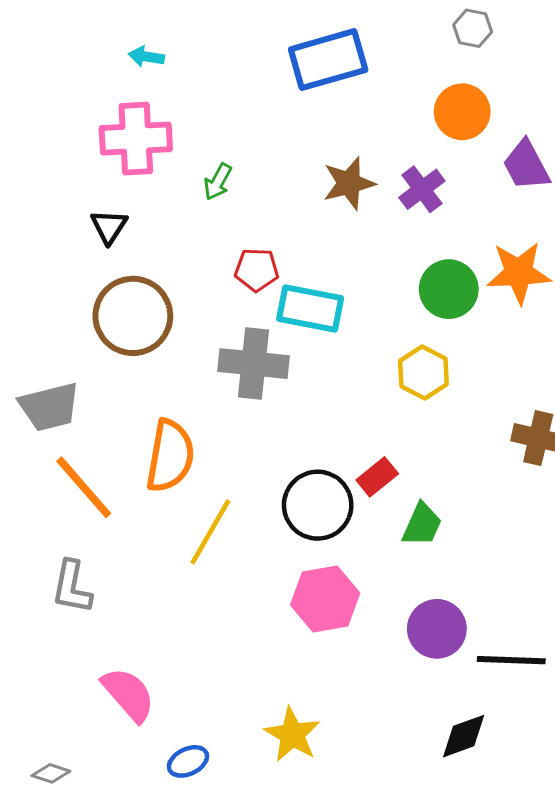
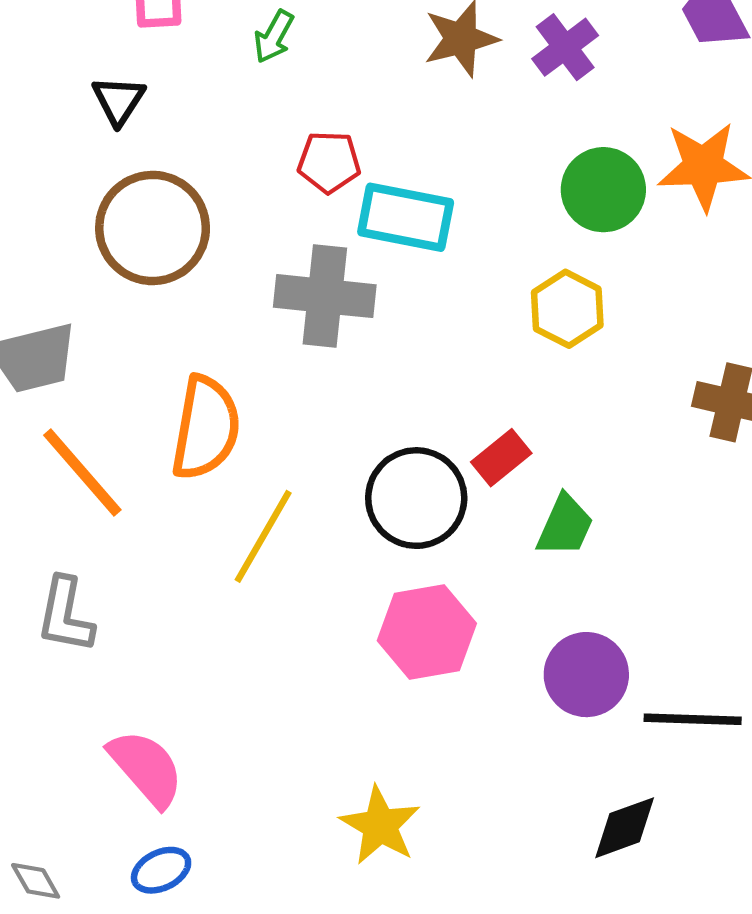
blue ellipse: (188, 761) -> (161, 870), moved
gray diamond: (51, 773) -> (36, 881), turned 42

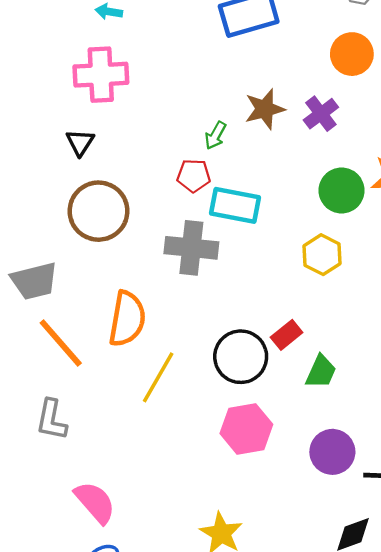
green arrow: (274, 37) -> (215, 135), moved

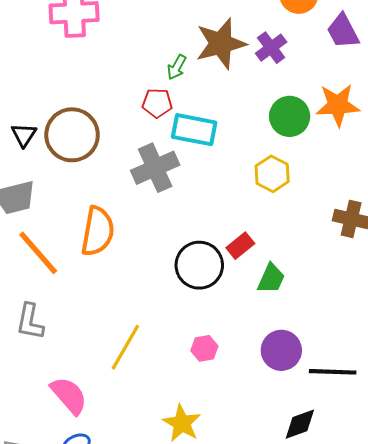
brown star: (265, 109) -> (221, 44), size x1.4
black triangle: (80, 142) -> (24, 135), moved
gray cross: (191, 248) -> (155, 168), turned -30
yellow line: (158, 377) -> (125, 347), moved
pink hexagon: (246, 429) -> (204, 348), moved, size x0.6

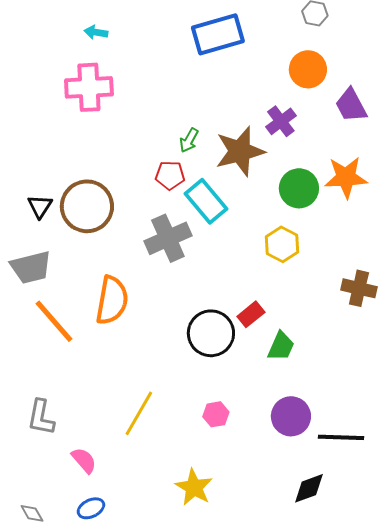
brown star: (221, 44) -> (240, 151), moved
cyan rectangle: (194, 130) -> (206, 201), turned 39
gray L-shape: (30, 322) -> (41, 417), moved
pink semicircle: (69, 395) -> (84, 460), size x0.7

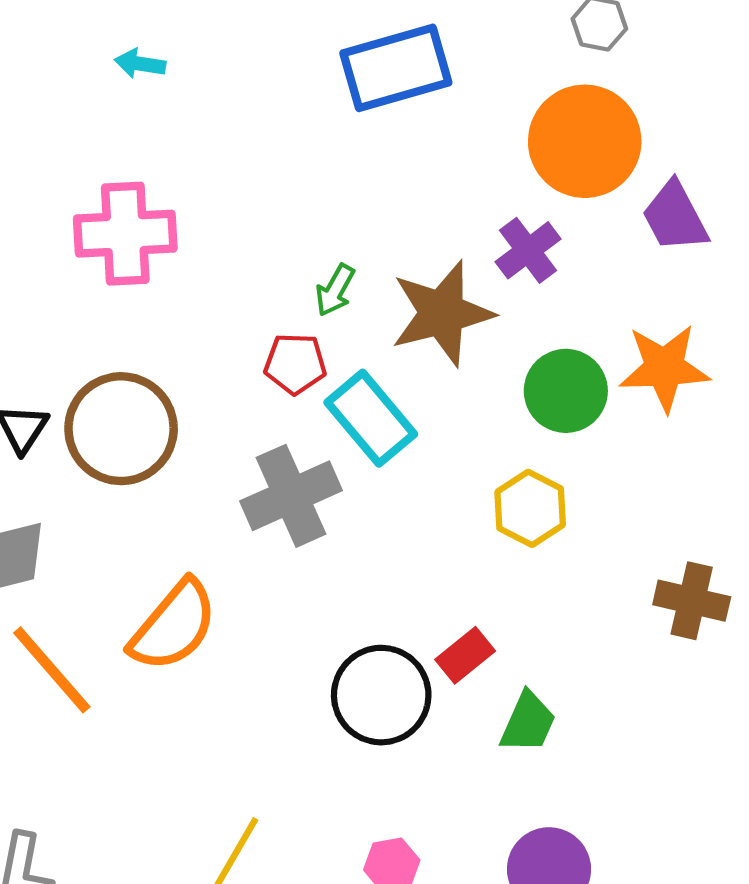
orange circle: (308, 69) -> (585, 141), size x1.4
pink cross: (89, 87) -> (125, 234), moved
orange semicircle: (112, 300) -> (174, 626), turned 30

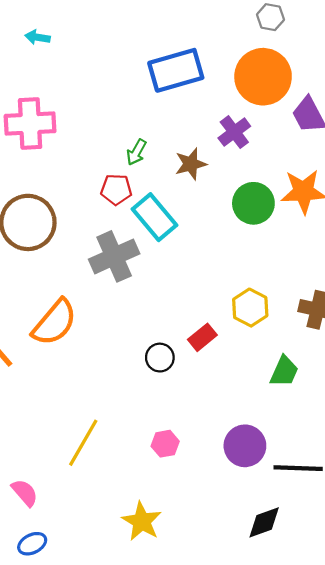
blue rectangle: (396, 68) -> (176, 70), moved
brown star: (442, 313) -> (191, 164), size x0.6
yellow hexagon: (530, 508) -> (250, 308), moved
black circle: (381, 695) -> (160, 358), size x0.6
green trapezoid: (528, 722) -> (284, 371), moved

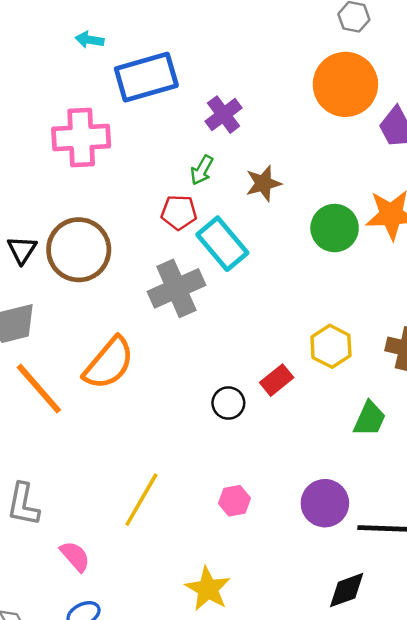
blue rectangle: (176, 70) -> (146, 77), moved
purple cross: (234, 132) -> (224, 115), moved

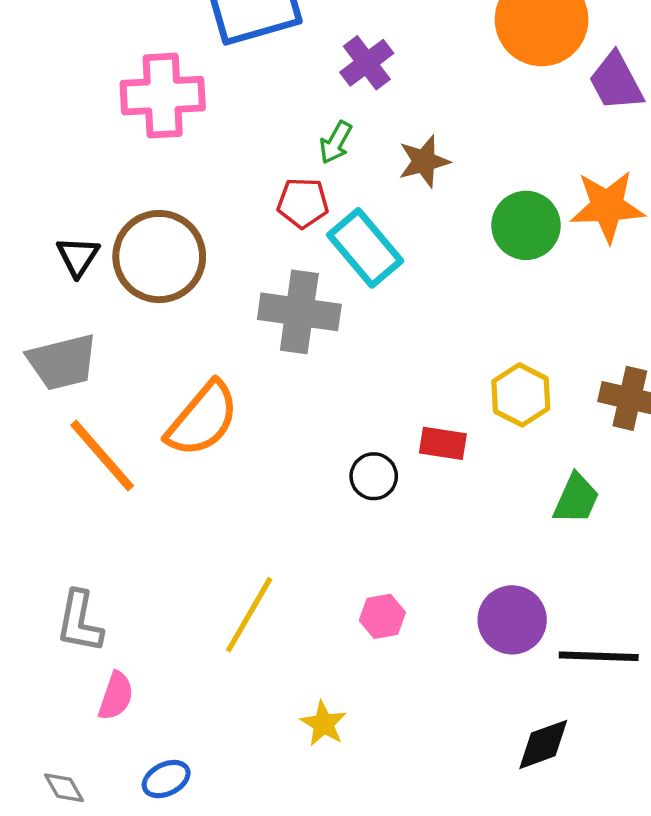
gray cross: (176, 288) -> (299, 312), turned 32
red rectangle: (277, 380) -> (443, 443), turned 48
pink semicircle: (75, 556) -> (116, 696), moved, turned 60
yellow star: (208, 589) -> (324, 724), moved, size x0.7

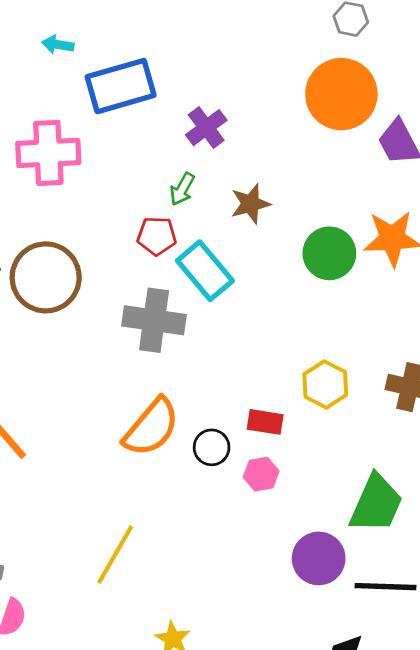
orange semicircle: (202, 419) -> (151, 427), moved
green trapezoid: (576, 499) -> (376, 504), moved, size x1.5
pink hexagon: (382, 616) -> (261, 474), moved

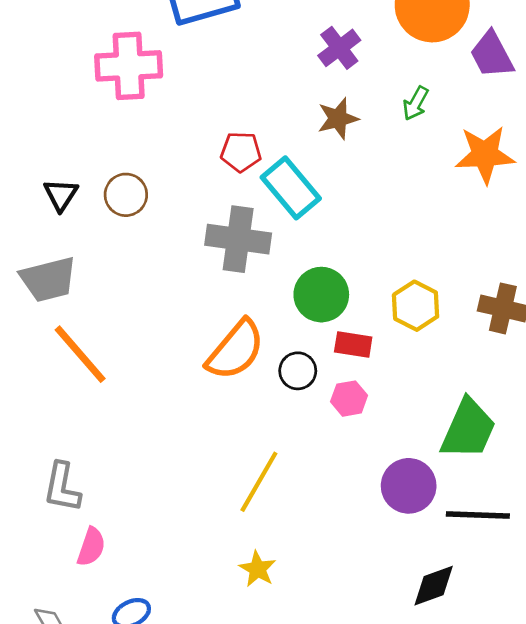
purple cross: (206, 128) -> (339, 48), moved
green arrow: (182, 189) -> (416, 103), moved
green circle: (329, 253) -> (321, 295), moved
brown circle: (46, 277) -> (126, 195), size x0.6
yellow line: (115, 554) -> (259, 482), moved

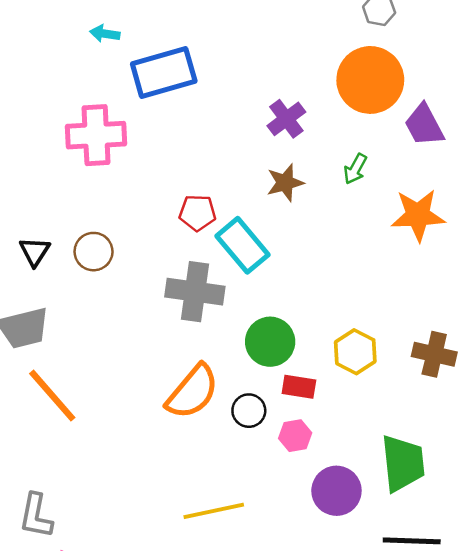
green trapezoid: (468, 429) -> (403, 463), turned -30
yellow line: (259, 482) -> (214, 511), turned 48
purple circle: (409, 486) -> (336, 491), moved

